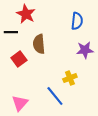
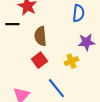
red square: (19, 59) -> (39, 60), moved
yellow cross: (70, 78) -> (71, 61), moved

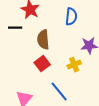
blue semicircle: (78, 13) -> (71, 17), moved

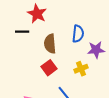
blue semicircle: (71, 17) -> (78, 34), moved

